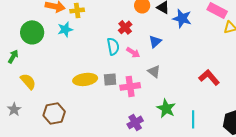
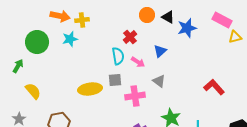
blue star: (182, 18) -> (187, 28), turned -30
gray square: (110, 79) -> (115, 80), moved

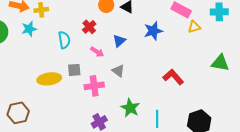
blue star: (187, 28) -> (153, 31), moved
cyan semicircle: (118, 56) -> (64, 40), moved

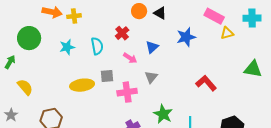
cyan star: (29, 29) -> (67, 47), moved
gray triangle: (118, 71) -> (151, 77), turned 32

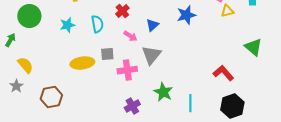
green triangle: (253, 69) -> (253, 47), turned 30
gray triangle: (151, 77) -> (151, 55), size x1.5
red L-shape: (206, 83) -> (223, 73), moved
gray star: (11, 115) -> (16, 86), moved

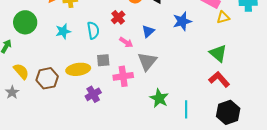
green triangle: (253, 47) -> (218, 53), moved
brown hexagon: (51, 97) -> (47, 78), moved
purple cross: (132, 106) -> (93, 94), moved

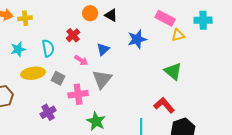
gray square: (103, 60) -> (58, 78), turned 32
yellow ellipse: (78, 69) -> (33, 73), moved
red L-shape: (219, 79) -> (164, 105), moved
green star: (159, 98) -> (96, 121), moved

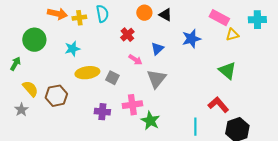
cyan semicircle: (48, 48) -> (102, 14), moved
pink cross: (78, 94) -> (132, 105), moved
purple cross: (48, 112) -> (102, 112), turned 35

